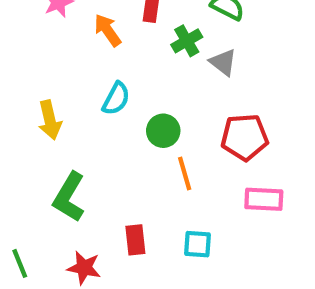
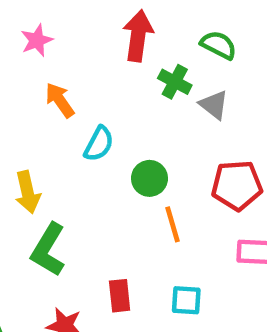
orange arrow: (108, 30) -> (60, 100), moved
green cross: (187, 41) -> (175, 82), turned -32
yellow arrow: (50, 120) -> (28, 192), moved

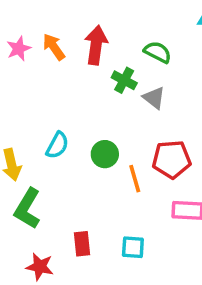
orange arrow: (60, 100) -> (54, 47), moved
cyan semicircle: (99, 144) -> (57, 145), moved
orange line: (172, 224) -> (135, 179), moved

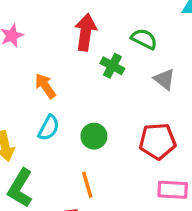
orange arrow: (54, 47) -> (45, 86), moved
gray triangle: (154, 98) -> (164, 79), moved
orange line: (135, 179) -> (87, 185), moved

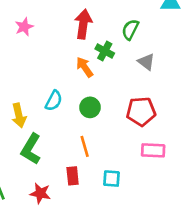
green semicircle: (144, 39) -> (130, 30), turned -90
orange arrow: (45, 86) -> (85, 67), moved

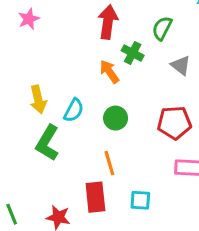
pink star: (24, 27) -> (29, 19), moved
yellow arrow: (19, 115) -> (38, 99), moved
green L-shape: (31, 149) -> (47, 143), moved
red rectangle: (73, 176) -> (95, 197), size x1.4

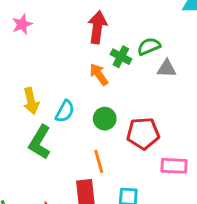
green semicircle: (162, 28) -> (149, 46), moved, turned 40
gray triangle: (181, 65) -> (167, 69), turned -36
red pentagon: (174, 123) -> (143, 133), moved

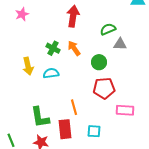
green cross: (121, 57) -> (53, 48), moved
cyan semicircle: (65, 111) -> (51, 73), turned -126
green circle: (105, 119) -> (99, 62), moved
green L-shape: (40, 142) -> (40, 117), moved, turned -40

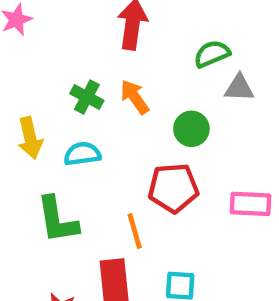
red pentagon: (104, 88) -> (173, 188), moved
pink rectangle: (125, 110) -> (251, 204), moved
green L-shape: (40, 117) -> (57, 220), moved

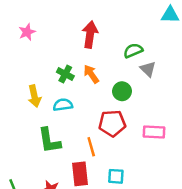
gray triangle: (239, 88) -> (148, 69), turned 42

